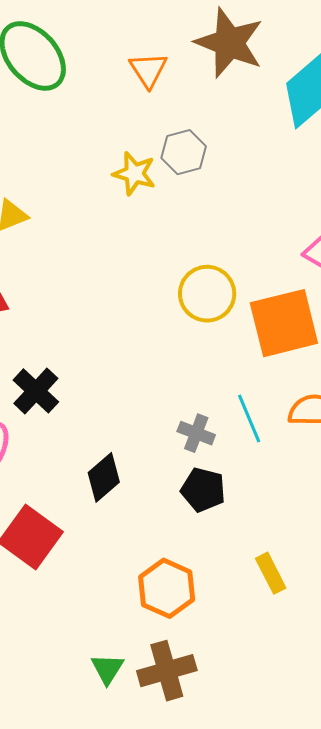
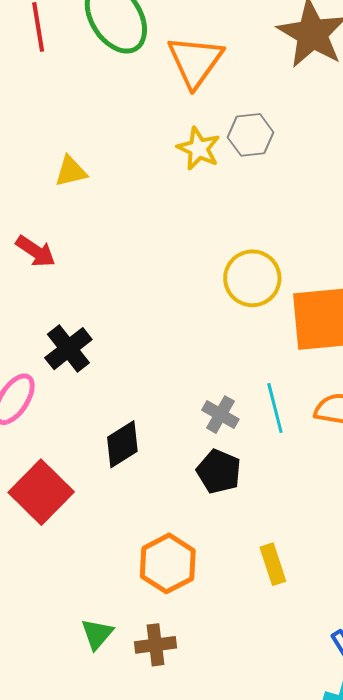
orange triangle: (148, 70) -> (195, 61), moved, size x1.5
brown cross: (167, 671) -> (155, 645), size x0.7

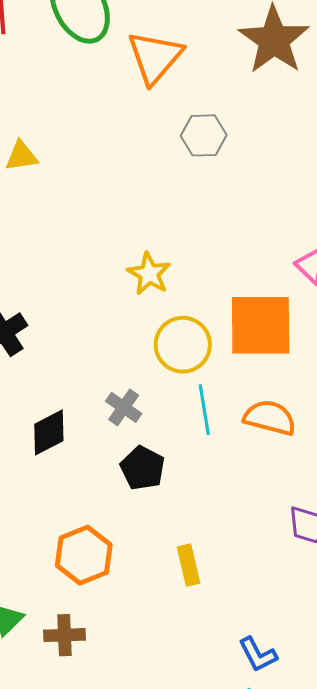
yellow star: (199, 149) -> (149, 274), moved
yellow circle: (252, 278) -> (183, 345), moved
gray cross: (220, 415) -> (124, 407), moved

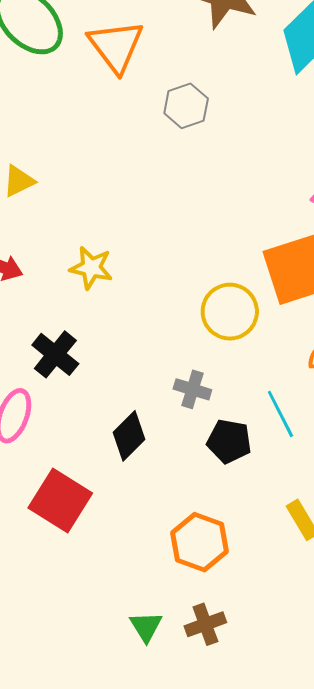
yellow star: (149, 274) -> (91, 268), moved
cyan line: (204, 410) -> (280, 414), moved

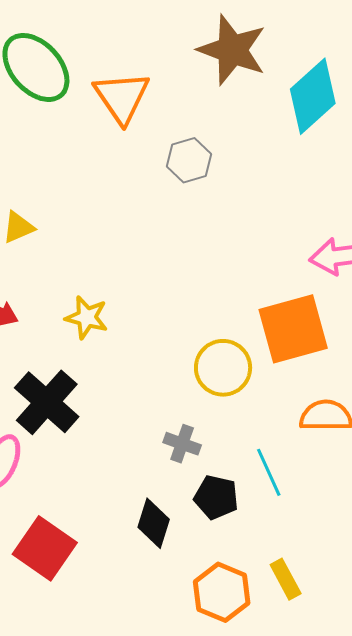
black cross: (55, 354) -> (47, 402), size x1.4
black diamond: (129, 436) -> (154, 523), moved, turned -30
orange hexagon: (199, 542) -> (222, 592), moved

